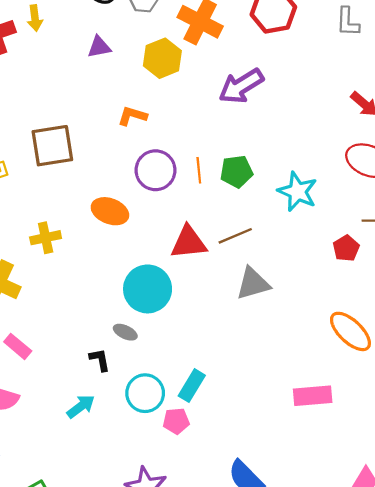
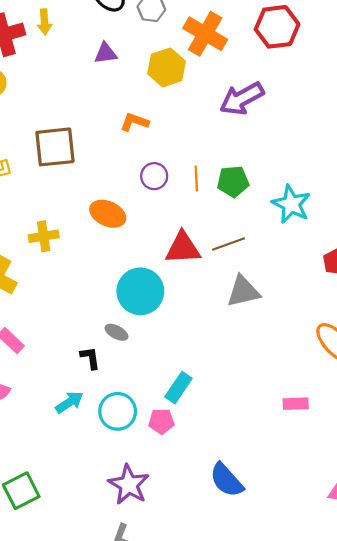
purple circle: (156, 170) -> (154, 176), size x0.7
cyan circle: (145, 393) -> (118, 411), moved
pink rectangle: (313, 396) -> (296, 404), size x0.7

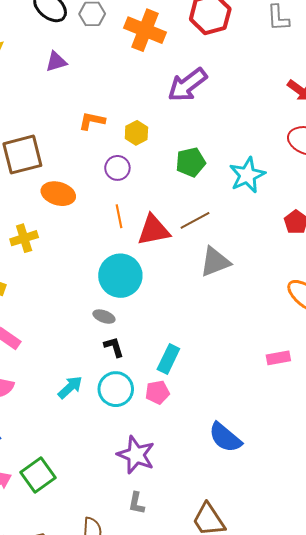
yellow hexagon: (167, 67) -> (136, 133), moved, size x0.7
orange line: (196, 178) -> (119, 216), moved
cyan star: (291, 204) -> (247, 175), turned 30
orange ellipse: (108, 214) -> (58, 194), moved
black L-shape: (90, 358) -> (114, 347), moved

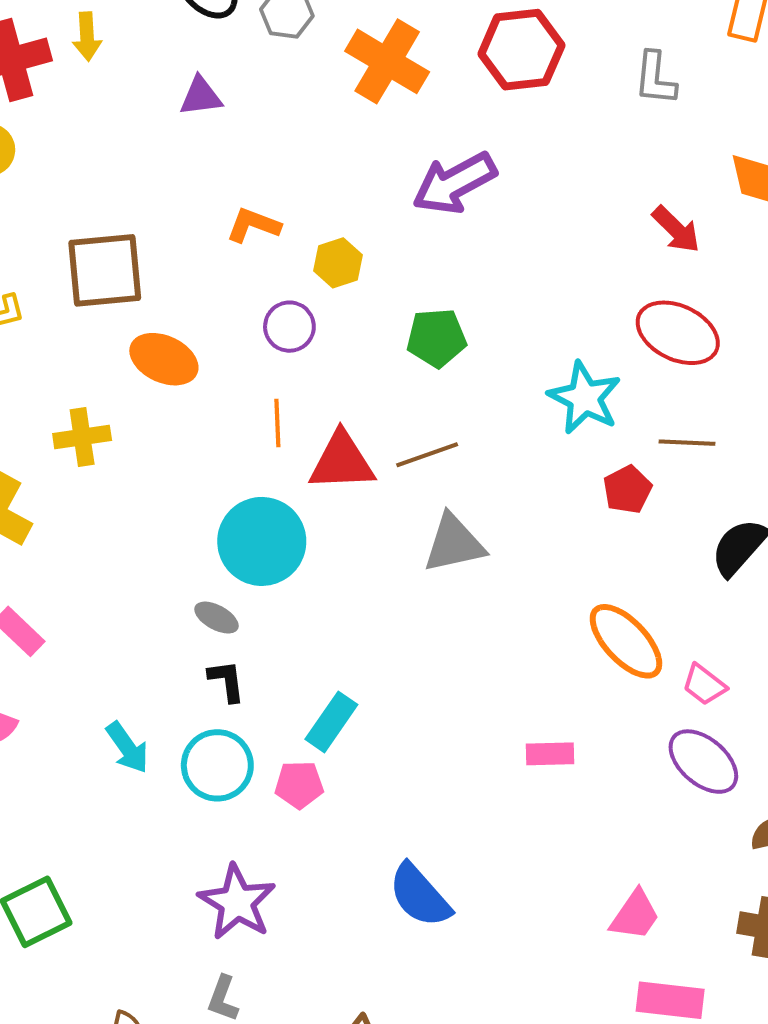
cyan star: (247, 175) -> (585, 398), moved, turned -30
cyan arrow: (70, 387) -> (127, 748), turned 88

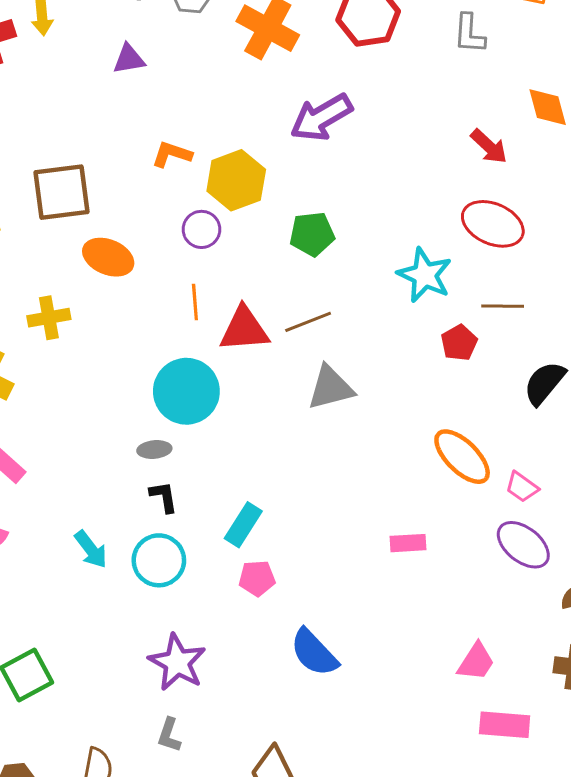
yellow hexagon: (338, 263) -> (236, 180), size x1.6
gray ellipse: (216, 618) -> (154, 450), turned -32
pink pentagon: (299, 785) -> (257, 578), moved

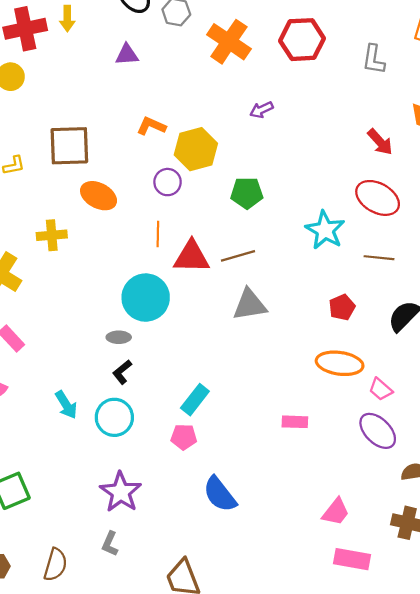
purple arrow: (321, 117) -> (261, 110), size x0.5
red pentagon: (459, 343) -> (342, 307), moved
orange ellipse: (462, 457) -> (340, 363), turned -42
black L-shape: (164, 497) -> (122, 372), turned -125
cyan rectangle: (243, 525) -> (195, 400), moved

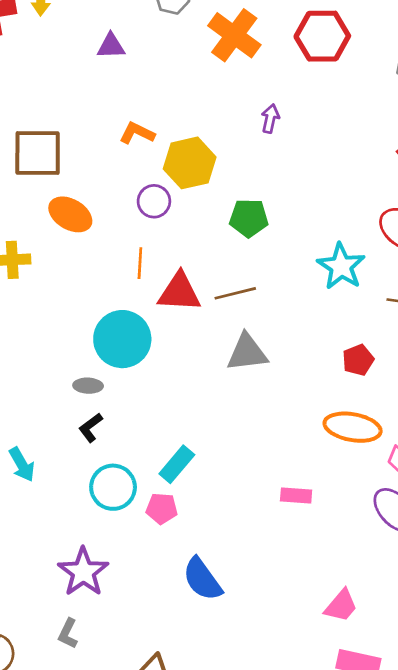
purple arrow: (261, 110) -> (270, 119), turned 125
cyan circle: (114, 417) -> (113, 487), moved

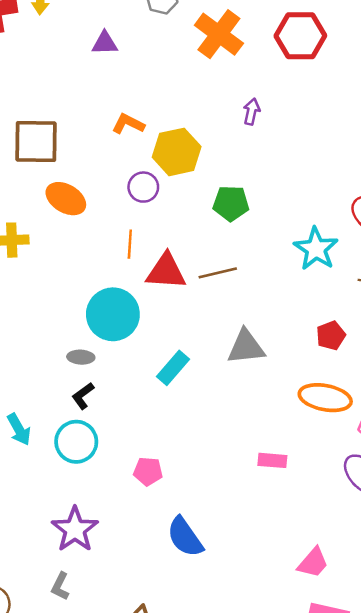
gray triangle: (247, 353) -> (246, 347), moved
cyan rectangle: (177, 464) -> (173, 368), moved
cyan circle: (113, 487) -> (76, 442), moved

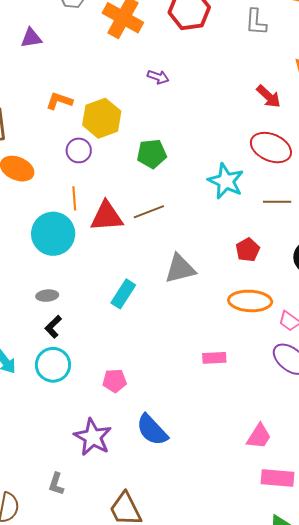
purple arrow: (252, 112) -> (158, 77), turned 105
cyan circle: (113, 314) -> (53, 234), moved
purple star: (75, 529) -> (93, 437), moved

